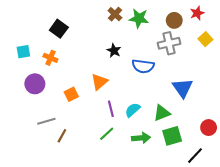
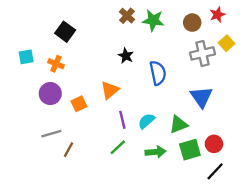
gray cross: (169, 43) -> (202, 53), moved
blue semicircle: (143, 66) -> (158, 73), turned -110
purple circle: (35, 84) -> (50, 94), moved
red circle: (209, 128) -> (214, 144), moved

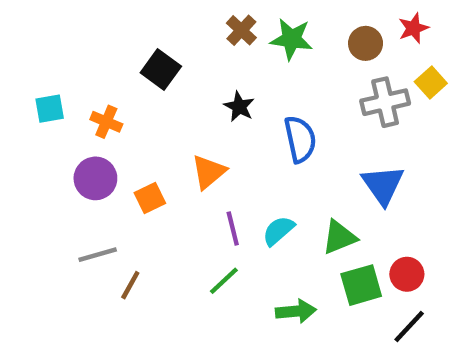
black square: (65, 32) -> (161, 70), moved
green arrow: (156, 152) -> (296, 311), moved

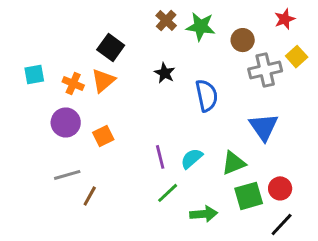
brown circle: (366, 43) -> (243, 40), moved
orange triangle: (209, 172) -> (103, 81), moved
green line: (224, 281) -> (168, 193), moved

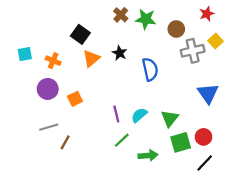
orange triangle: (103, 81) -> (91, 58), moved
blue triangle: (264, 127) -> (208, 93), moved
green triangle: (234, 163) -> (170, 118), turned -30

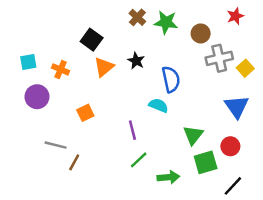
yellow square: (216, 41) -> (245, 68), moved
purple circle: (48, 89) -> (37, 97), moved
cyan semicircle: (139, 115) -> (158, 105), moved, turned 63
gray line: (49, 127) -> (56, 145), turned 30
red circle: (204, 137) -> (230, 146), moved

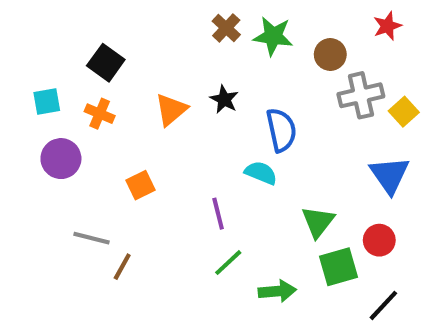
black square: (92, 40) -> (106, 63), moved

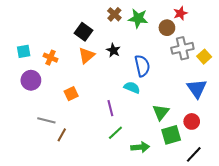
red star: (387, 26) -> (180, 13), moved
black square: (106, 63) -> (83, 32), moved

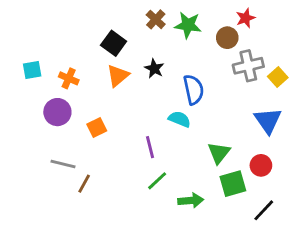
purple circle: (31, 80) -> (57, 112), moved

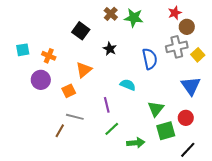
brown circle: (227, 38) -> (187, 27), moved
orange triangle: (118, 76) -> (84, 70), moved
blue semicircle: (194, 90) -> (150, 59), moved
gray line: (63, 164) -> (75, 117), moved

